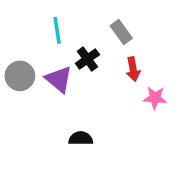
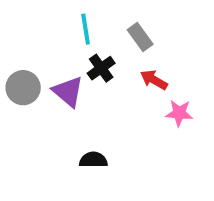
cyan line: (57, 30) -> (86, 29), moved
red arrow: (133, 69) -> (154, 80), turned 130

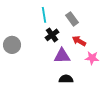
purple triangle: (68, 92) -> (62, 56), moved, turned -42
black semicircle: (93, 160) -> (66, 79), moved

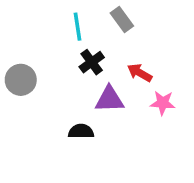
gray rectangle: (72, 19) -> (122, 20), moved
black semicircle: (66, 79) -> (81, 131), moved

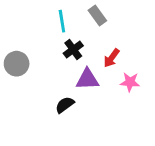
red arrow: (140, 73) -> (112, 58), turned -84
black semicircle: (81, 131) -> (65, 105), turned -36

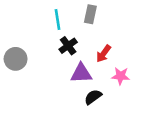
gray rectangle: (97, 15) -> (90, 14), turned 48
black semicircle: (65, 105) -> (93, 97), moved

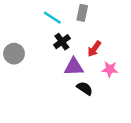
cyan line: (58, 19) -> (52, 18), turned -48
black semicircle: (93, 97) -> (85, 88), turned 70

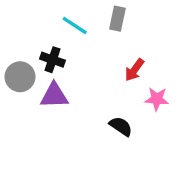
black cross: (62, 42) -> (52, 60), moved, turned -35
purple triangle: (74, 67) -> (54, 96), moved

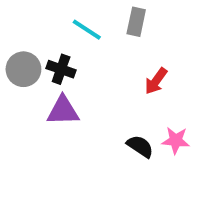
gray circle: (20, 77) -> (23, 69), moved
pink star: (157, 99) -> (176, 140), moved

